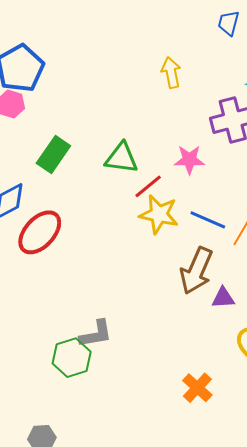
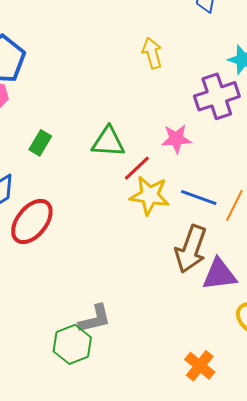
green rectangle: (53, 154) -> (40, 143), size x0.7
purple triangle: (223, 298) -> (219, 274), size x1.5

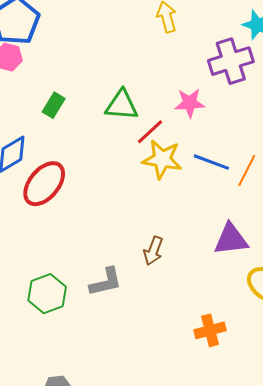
brown arrow: (191, 249) -> (153, 251), moved, size x0.6
green hexagon: (72, 344) -> (47, 294), moved
orange cross: (200, 366) -> (210, 330), turned 36

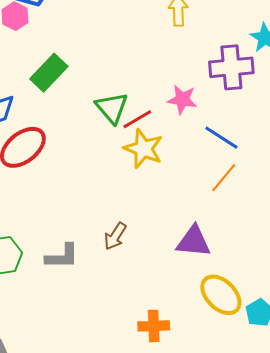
green rectangle: (54, 105) -> (49, 73), size x1.5
green triangle: (122, 105) -> (112, 108), moved, turned 33
blue line: (211, 162) -> (221, 138), moved

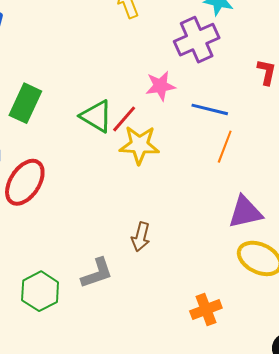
purple triangle: (193, 241) -> (245, 212), moved

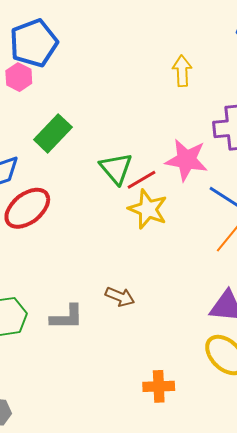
pink star: (160, 86) -> (186, 160), size x1.4
brown arrow: (141, 237) -> (120, 297), turned -100

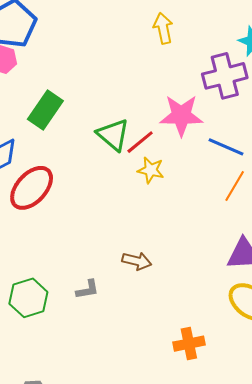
yellow star: (148, 209) -> (151, 170), size x0.7
gray L-shape: (67, 317) -> (87, 289), size x0.7

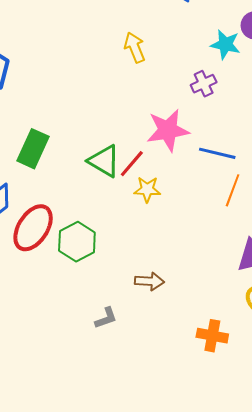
purple cross: (225, 76) -> (204, 84), size x0.6
green hexagon: (28, 298) -> (77, 242), moved
orange cross: (189, 344) -> (212, 336), moved, turned 32

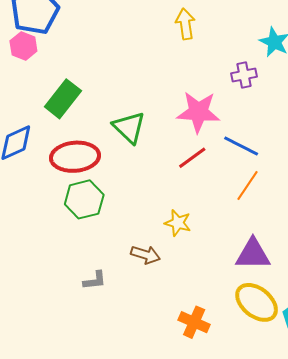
red line: (132, 164) -> (192, 158), moved
yellow star: (147, 189) -> (178, 223), moved
red ellipse: (33, 228) -> (75, 157), moved, turned 39

